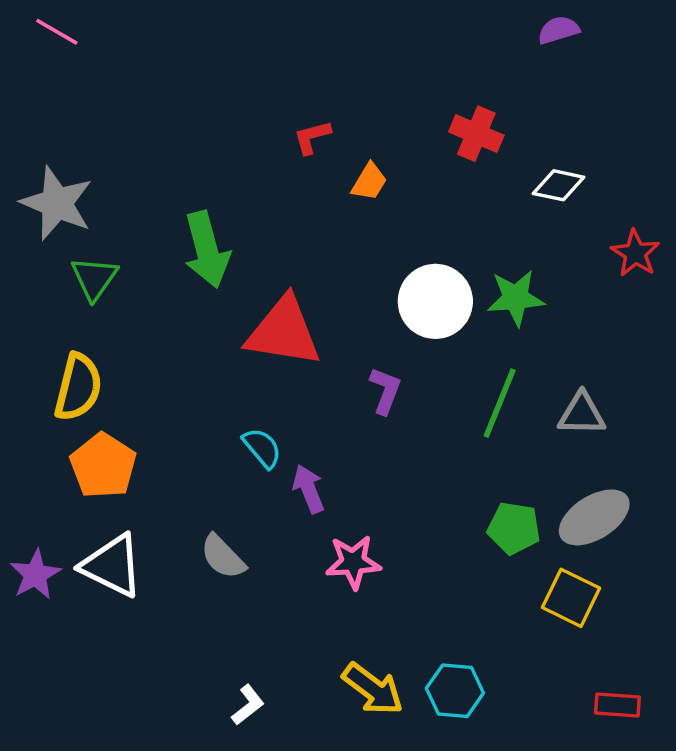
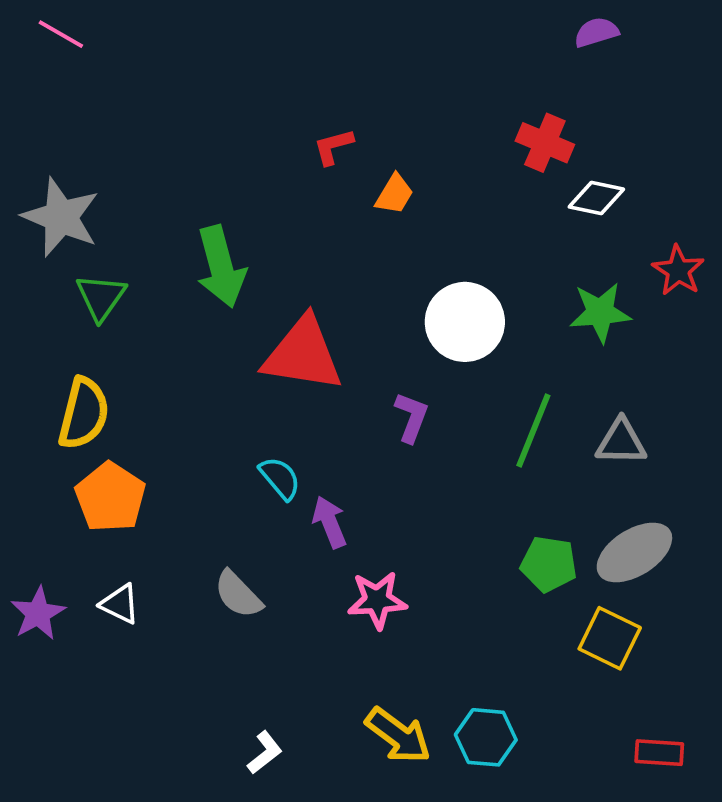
red cross: (476, 134) -> (545, 143), moved
green star: (516, 298) -> (600, 312), moved
white triangle: (112, 566) -> (120, 604), size x0.6

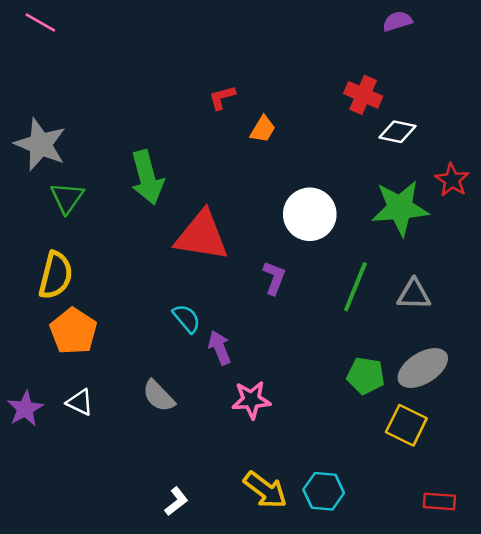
green star: (600, 312) -> (400, 208), size x1.4

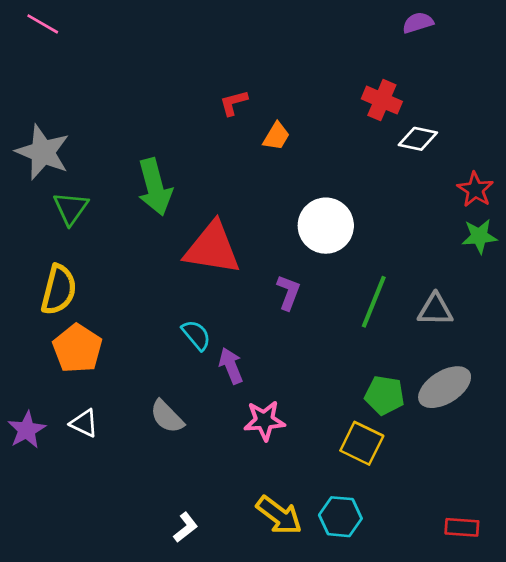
green star: (400, 208) -> (479, 236), moved, size x0.6
yellow square: (406, 425) -> (362, 443), moved

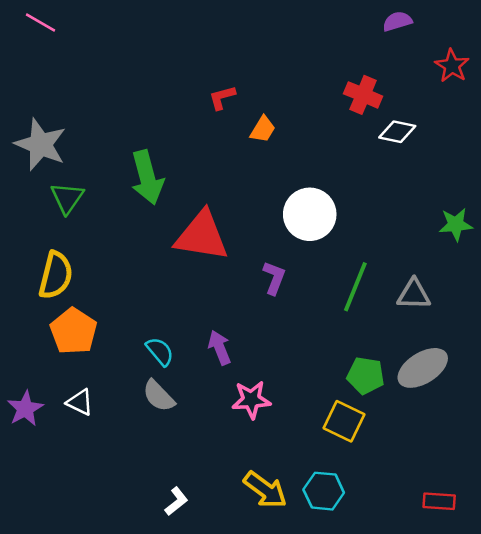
red star: (475, 190) -> (452, 66), moved
cyan semicircle: (196, 335) -> (160, 351), moved

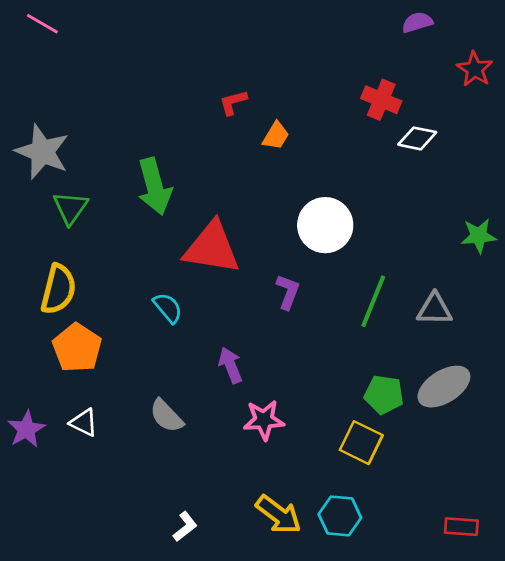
cyan semicircle: (160, 351) -> (168, 308), moved

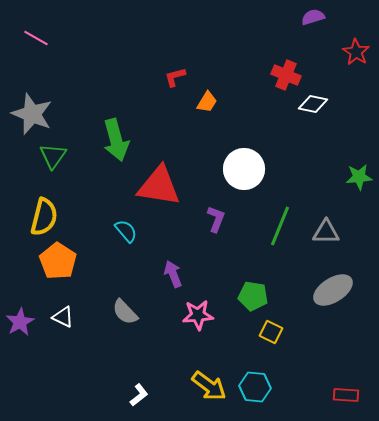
pink line: (42, 24) -> (36, 38), moved
green pentagon: (384, 395) -> (253, 296), moved
yellow square: (361, 443) -> (271, 332), size x0.7

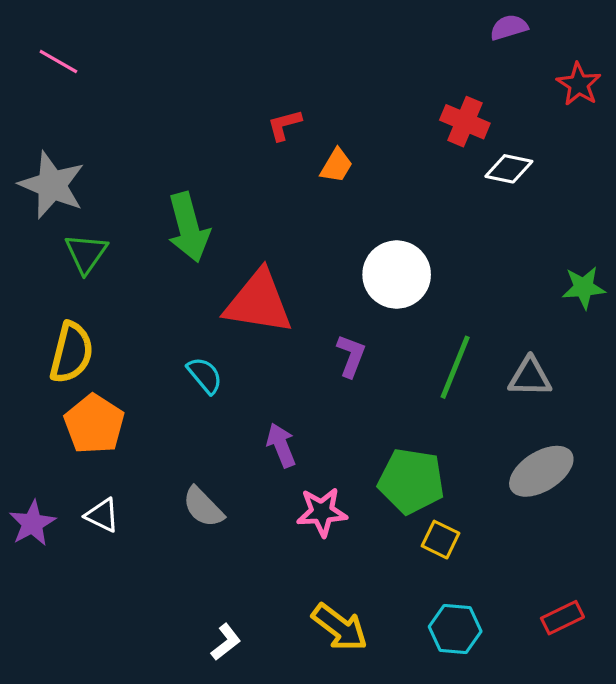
green pentagon: (253, 296) -> (411, 481), size x1.4
cyan hexagon: (255, 387) -> (455, 629), moved
red rectangle: (346, 395) -> (562, 618), moved, turned -30

